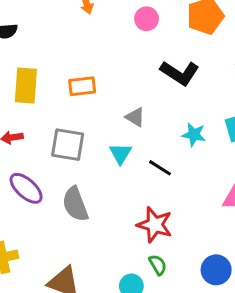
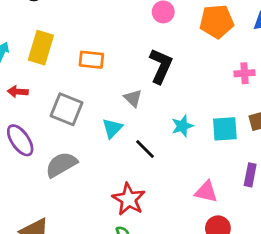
black L-shape: (180, 73) -> (161, 66), moved, turned -112
cyan star: (194, 135) -> (182, 126), turned 30
gray semicircle: (75, 204) -> (61, 165), turned 68

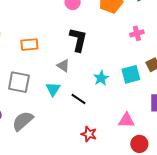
red star: (129, 199) -> (89, 134), moved, size x0.7

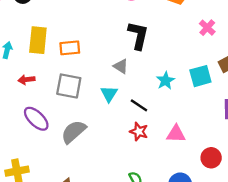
pink cross: (137, 33) -> (207, 28), turned -32
orange rectangle: (29, 45) -> (70, 48), moved
pink triangle: (126, 120) -> (176, 134), moved
red star: (89, 134) -> (139, 132), moved

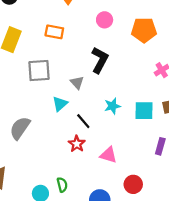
orange rectangle: (70, 48) -> (54, 32), moved
gray square: (69, 86) -> (39, 71), moved, turned -30
gray semicircle: (74, 132) -> (20, 128), turned -30

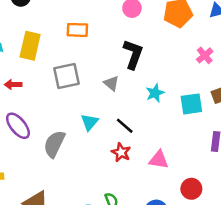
cyan triangle: (60, 104) -> (90, 122), moved
cyan star: (112, 106) -> (155, 93), moved

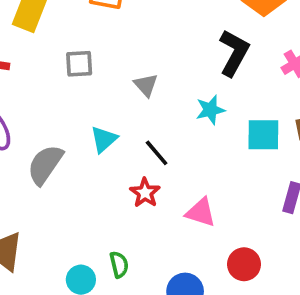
black L-shape: (133, 54) -> (234, 53), moved
gray square: (66, 76) -> (79, 64), size x0.7

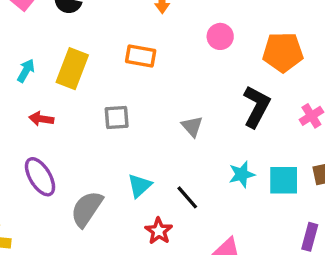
gray triangle: (146, 85) -> (192, 126), moved
cyan star: (210, 110) -> (242, 174), moved
red star: (145, 193) -> (159, 231), moved

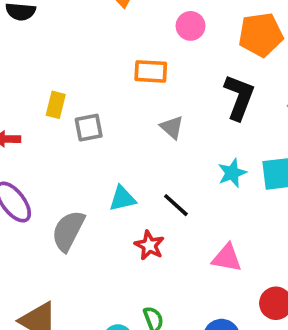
orange rectangle: (141, 56) -> (151, 71), moved
yellow rectangle: (72, 69) -> (56, 105), moved, size x0.6
cyan triangle: (139, 186) -> (122, 199), turned 36

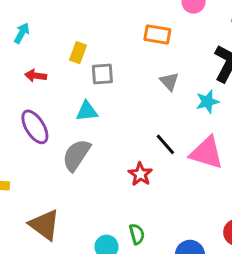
cyan star: (232, 173) -> (207, 102), moved
cyan triangle: (122, 199) -> (87, 111), moved
pink triangle: (227, 258) -> (207, 153), moved, size x1.4

